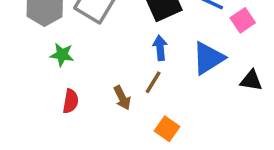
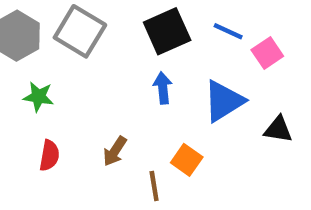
brown line: (153, 82) -> (154, 186), moved, turned -40
brown arrow: (122, 98) -> (115, 151), turned 60
orange square: (167, 129) -> (187, 160), moved

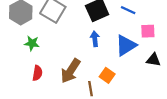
pink square: (267, 53) -> (148, 31), moved, turned 32
brown arrow: (115, 151) -> (71, 71), size x1.6

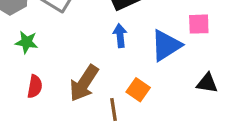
black triangle: (153, 60) -> (207, 83), moved

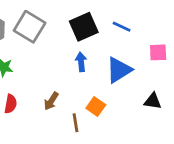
pink square: (199, 24) -> (158, 52), moved
brown arrow: (84, 83) -> (51, 101), size x0.6

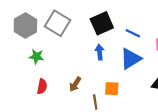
blue line: (122, 27) -> (133, 33), moved
orange square: (96, 107) -> (112, 89), turned -32

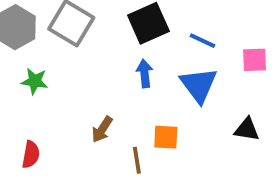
blue triangle: (131, 59) -> (199, 85), turned -35
red semicircle: (42, 86) -> (31, 154), moved

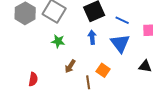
green star: (35, 81) -> (58, 41), moved
orange square: (166, 137) -> (103, 70), turned 32

